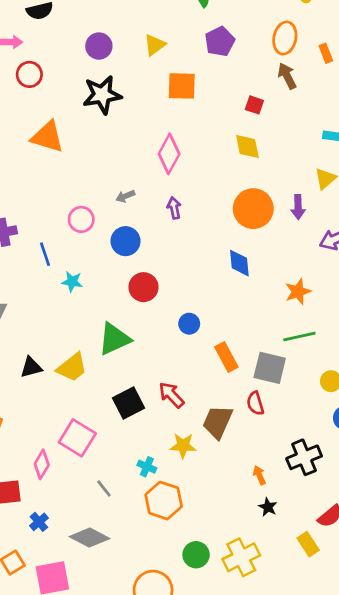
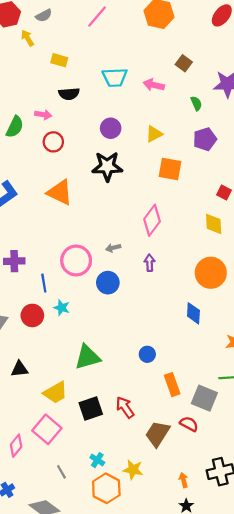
pink circle: (81, 219) -> (76, 260), size x1.5
red circle: (143, 287) -> (32, 315), moved
yellow trapezoid: (72, 367) -> (55, 393), moved
red semicircle: (255, 403) -> (189, 424), turned 126
yellow star: (183, 446) -> (133, 470), moved

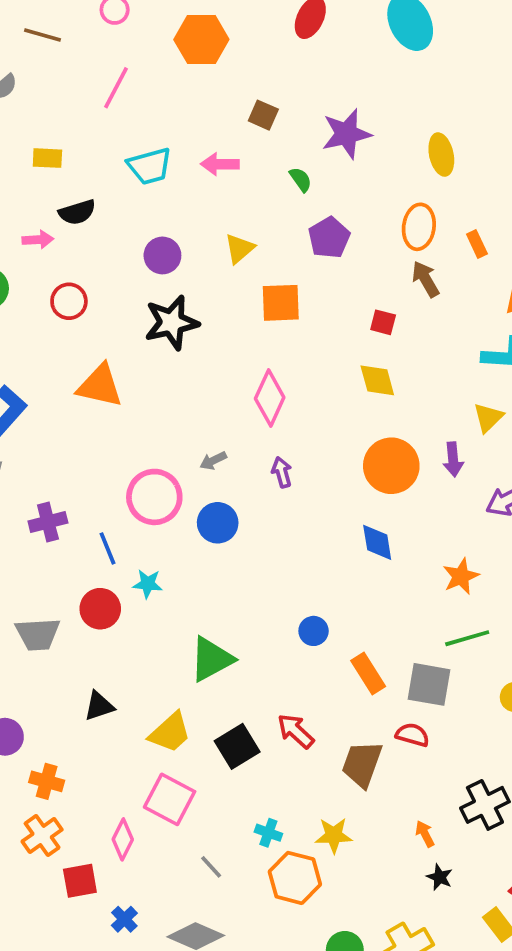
pink line: (97, 17) -> (116, 88), moved
pink arrow: (43, 115) -> (38, 240), moved

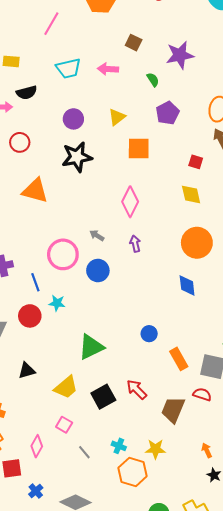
gray arrow: (213, 461) -> (97, 235), turned 56
pink square: (170, 799) -> (64, 425), size x0.6
gray line: (211, 867) -> (84, 452), moved

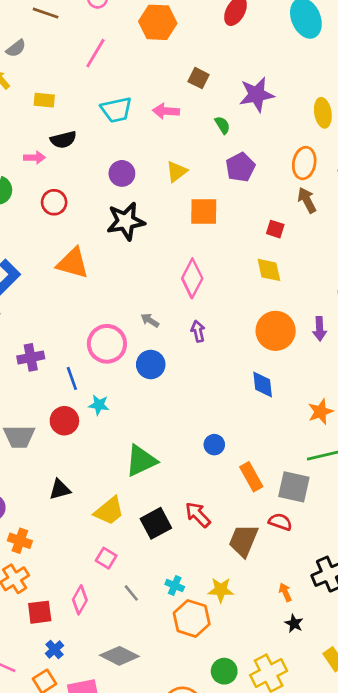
pink diamond: (37, 446) -> (80, 600), moved
blue cross: (36, 491) -> (54, 649), moved

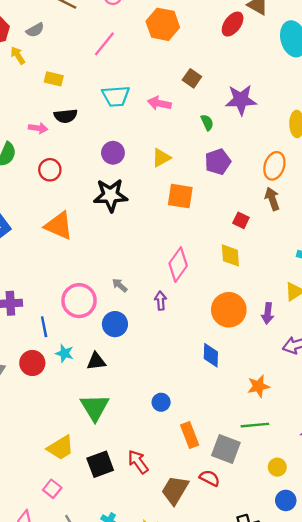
pink diamond: (192, 278) -> (178, 265), moved
green triangle: (141, 461) -> (95, 407), turned -44
black triangle: (60, 490) -> (96, 361), moved

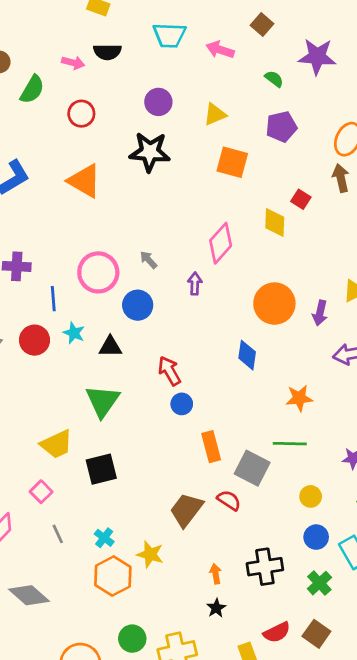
green semicircle: (207, 122) -> (274, 79), turned -35
yellow diamond: (230, 255) -> (275, 223), moved
red arrow: (138, 462) -> (169, 371), moved

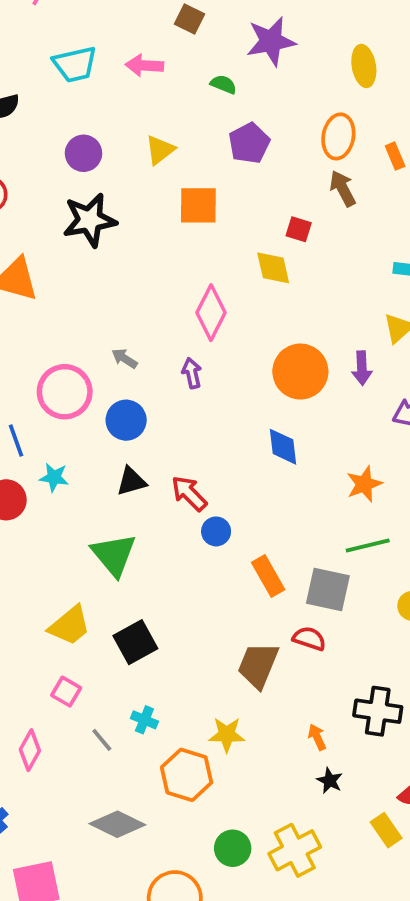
black triangle: (110, 347) -> (131, 481), moved
cyan cross: (104, 538) -> (144, 720), moved
black cross: (265, 567) -> (378, 711), turned 32
gray diamond: (29, 595) -> (117, 824), moved

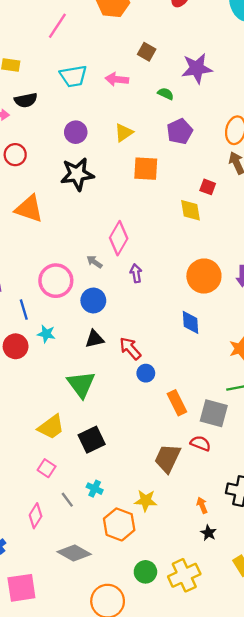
pink diamond: (211, 313) -> (119, 238), moved
pink diamond: (30, 750) -> (36, 516), moved

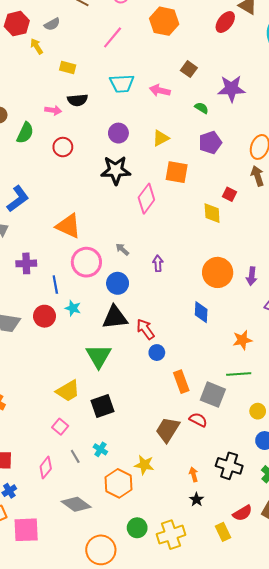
orange triangle: (29, 209) -> (68, 226), moved
pink diamond: (119, 238) -> (146, 199), moved
black triangle: (95, 339) -> (115, 317), size x1.5

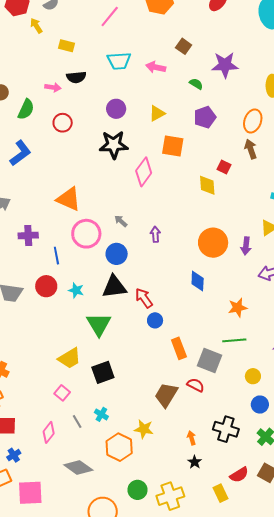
blue L-shape: (18, 199) -> (20, 153), moved
cyan star: (73, 308) -> (76, 290), moved

